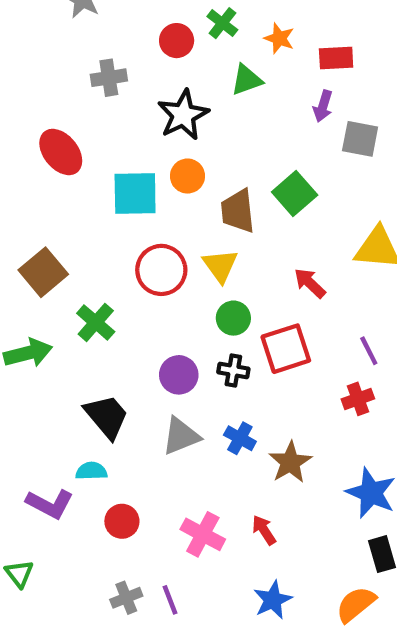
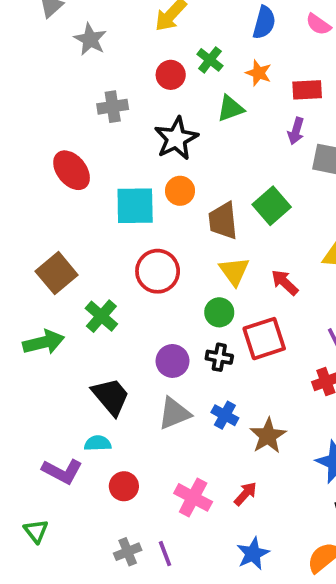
yellow triangle: (220, 266) -> (234, 271), moved
red arrow: (264, 530) -> (245, 494), turned 75

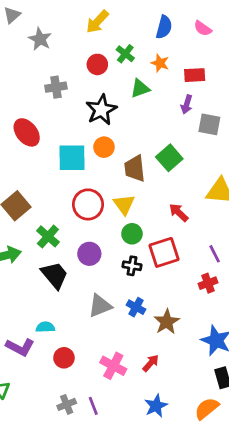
yellow triangle: (234, 271) -> (124, 204), moved
purple circle: (173, 361) -> (89, 254), moved
black trapezoid: (111, 396) -> (55, 275), moved

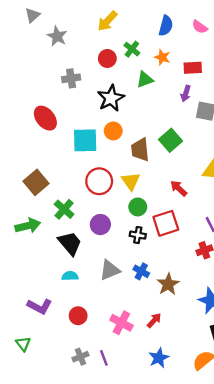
cyan semicircle: (45, 327) -> (70, 276), moved

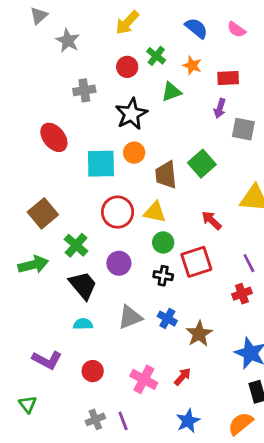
blue semicircle: (166, 26) -> (196, 28), turned -66
yellow triangle: (131, 181) -> (155, 212), turned -42

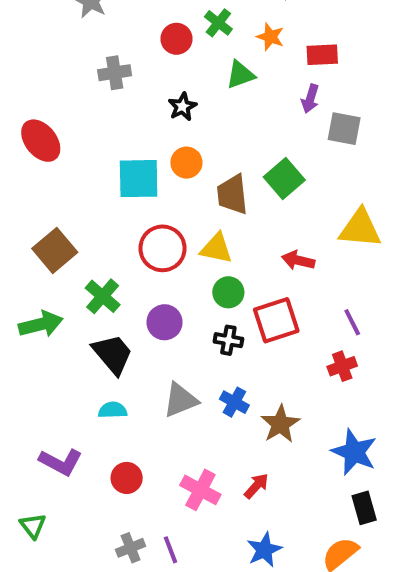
black star: (131, 114) -> (182, 107), size x0.6
red ellipse: (54, 137) -> (41, 141), moved
red arrow: (212, 220) -> (298, 260), turned -30

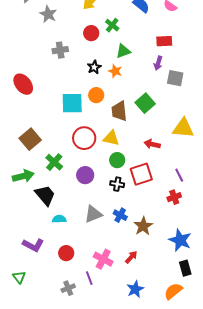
orange star: (270, 37) -> (115, 71), moved
black trapezoid: (113, 354) -> (45, 195), moved
purple line: (170, 550) -> (89, 278), moved

